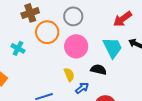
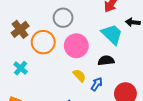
cyan cross: (18, 48) -> (21, 68), turned 32

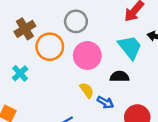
blue arrow: (97, 84) -> (105, 102), turned 80

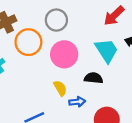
blue arrow: (105, 102) -> (77, 102), turned -42

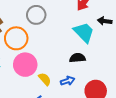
pink circle: (64, 54) -> (25, 65), moved
yellow semicircle: (60, 88) -> (45, 79), moved

